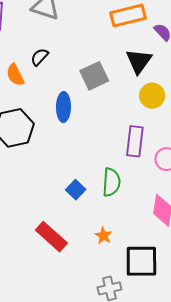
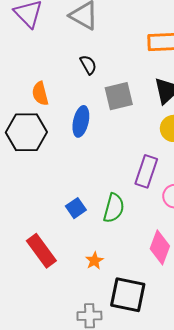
black semicircle: (40, 57) -> (88, 65), moved, turned 96
orange semicircle: (15, 75) -> (40, 94), moved

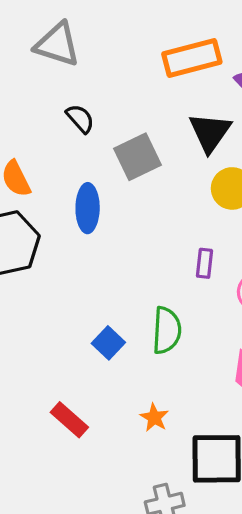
purple rectangle: (146, 171) -> (204, 263), size x0.6
red rectangle: (41, 251) -> (69, 420), size x0.7

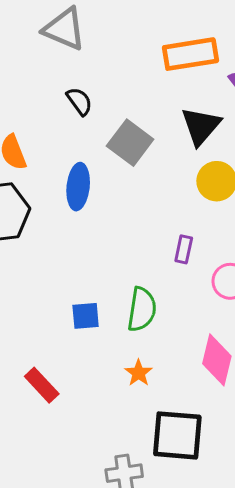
gray square: (138, 157) -> (130, 143), turned -33
blue square: (108, 343) -> (86, 316), turned 36
orange star: (154, 418) -> (139, 373), moved

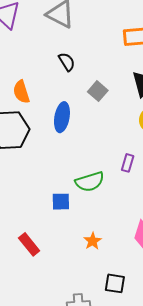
gray square: (130, 143) -> (98, 91), size x0.7
green semicircle: (142, 309) -> (90, 182), moved, turned 60
black square: (177, 435) -> (115, 283), size x0.6

